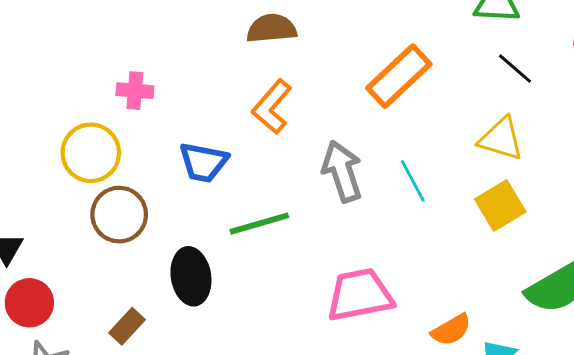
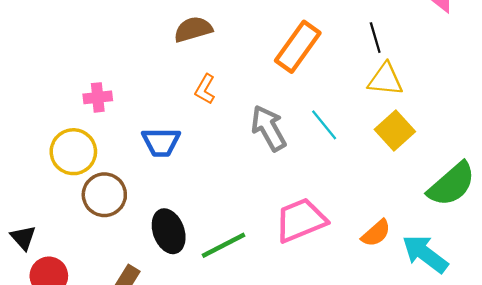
black line: (515, 68) -> (375, 38), moved, turned 44
orange L-shape: (272, 107) -> (205, 89), size x0.7
green line: (259, 224) -> (224, 245), moved

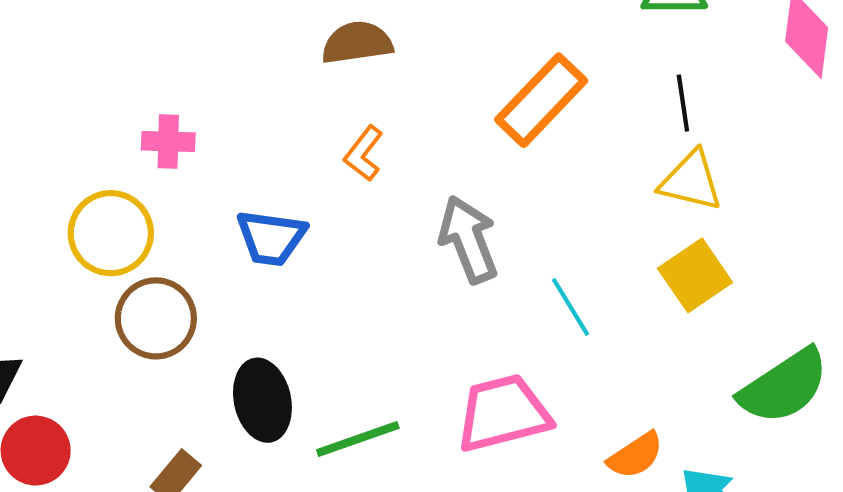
cyan line: (324, 125) -> (570, 307), moved

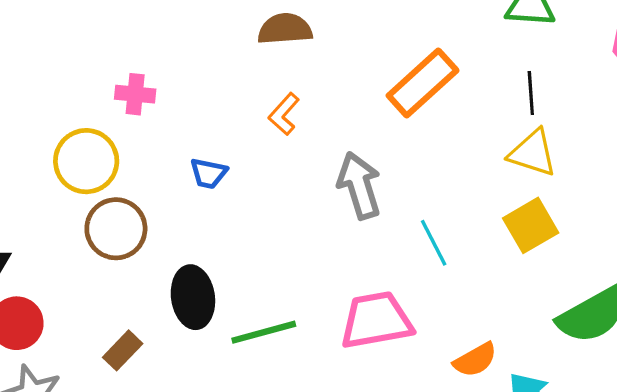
blue trapezoid: (271, 238) -> (208, 173), size x0.7

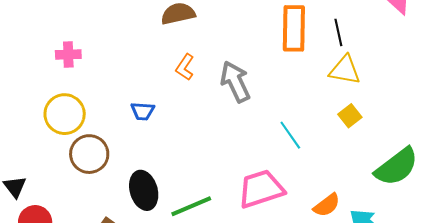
orange rectangle: (423, 83) -> (294, 28), moved, turned -39
pink cross: (135, 94) -> (68, 55), moved
gray arrow: (359, 185) -> (235, 82), moved
yellow square: (531, 225) -> (350, 116), size x0.7

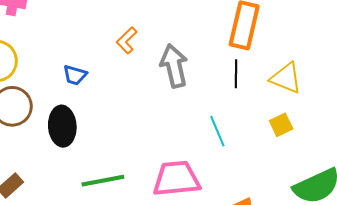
black line: (338, 32) -> (236, 74), moved
black ellipse: (144, 190) -> (62, 126), moved

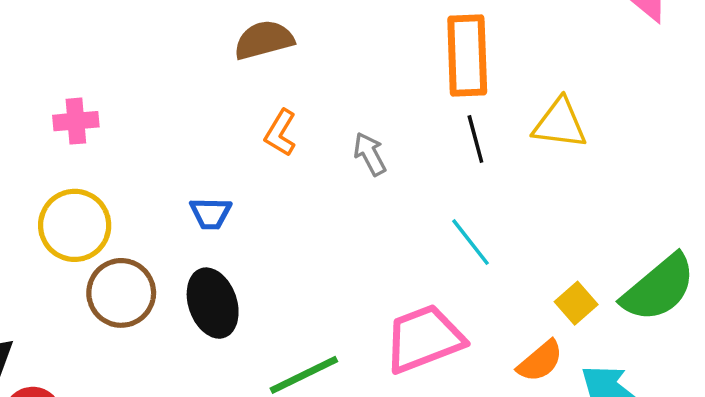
gray arrow: (174, 66) -> (370, 154), size x0.6
yellow square: (281, 125) -> (576, 303), moved

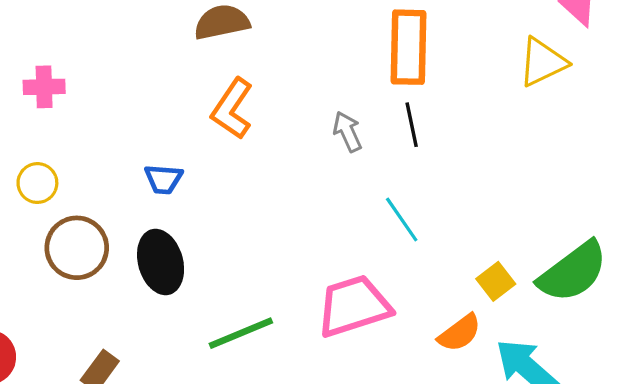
yellow triangle: (560, 124) -> (543, 62), moved, turned -36
orange L-shape: (280, 133) -> (232, 109), size x1.4
gray arrow: (370, 154) -> (347, 132), moved
yellow circle: (75, 225) -> (37, 183), size x0.6

